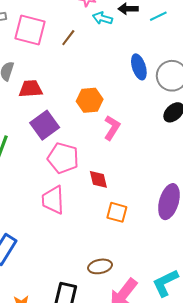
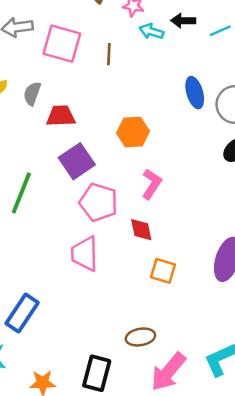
brown line: (68, 38) -> (109, 54), turned -36
pink L-shape: (112, 128) -> (152, 184), moved

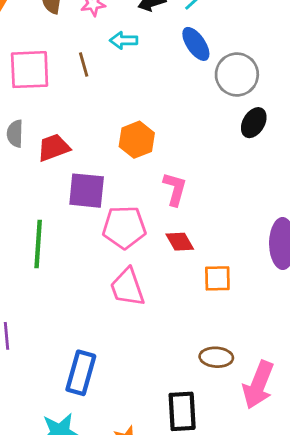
cyan arrow: (151, 31) -> (124, 40), moved
blue ellipse: (195, 93) -> (196, 44), moved
purple square: (77, 161) -> (87, 191), turned -32
brown ellipse: (140, 337) -> (216, 357), turned 32

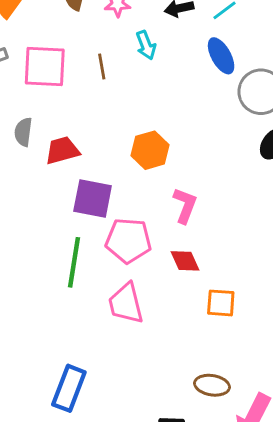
cyan arrow: (124, 40) -> (146, 45), turned -116
green line: (38, 244) -> (74, 262), moved

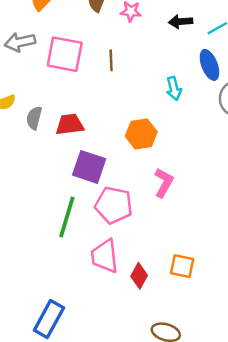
cyan arrow: (146, 45) -> (174, 88), moved
gray semicircle: (23, 132) -> (34, 118), moved
red diamond: (185, 261) -> (139, 276), moved, turned 45

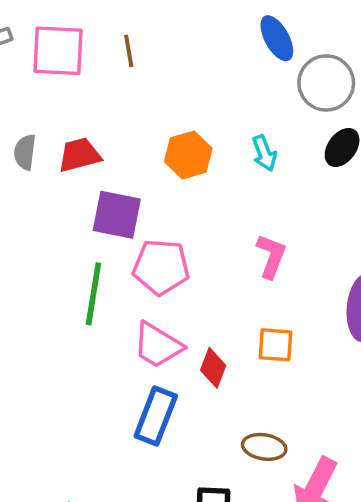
cyan arrow: (174, 88) -> (264, 153), moved
pink L-shape: (164, 183) -> (271, 256), moved
pink trapezoid: (105, 256) -> (158, 345), turned -45
blue rectangle: (49, 319) -> (156, 416), moved

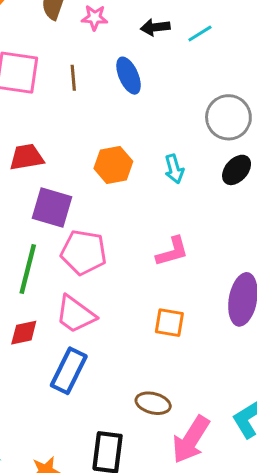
blue ellipse: (277, 38) -> (129, 76), moved
pink L-shape: (271, 256) -> (172, 252), turned 48
red diamond: (213, 368) -> (24, 333), moved, turned 52

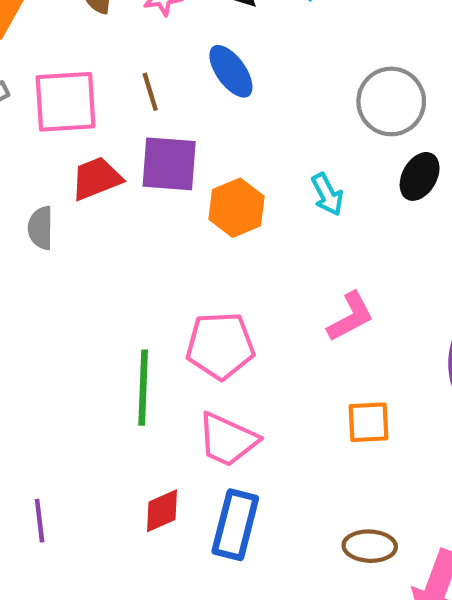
red trapezoid: (27, 157) -> (96, 178), moved
purple square: (52, 208) -> (169, 164), moved
red diamond: (24, 333) -> (162, 511), moved

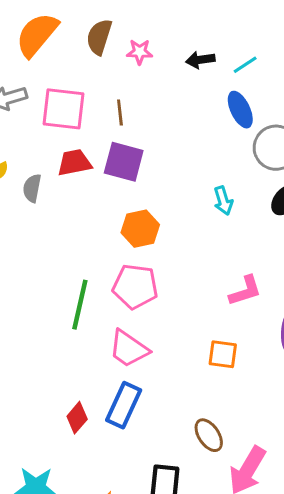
blue ellipse: (231, 71) -> (240, 110), moved
orange hexagon: (237, 208) -> (140, 229), moved
pink L-shape: (350, 317) -> (245, 291), moved
red diamond: (162, 511) -> (77, 418), moved, turned -36
brown ellipse: (370, 546) -> (209, 435), turned 44

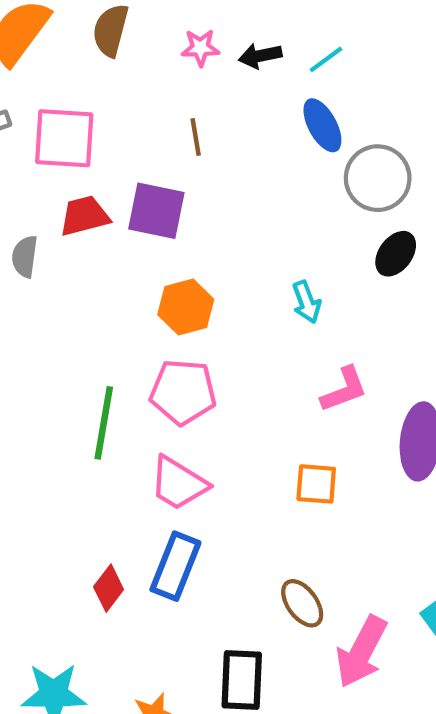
pink star: (140, 52) -> (200, 48), moved
brown line: (120, 112) -> (196, 137), moved
cyan arrow: (223, 201) -> (306, 302), moved

